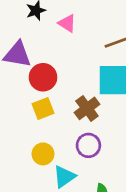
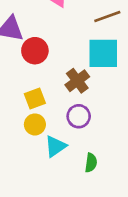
yellow square: (43, 108) -> (35, 98), moved

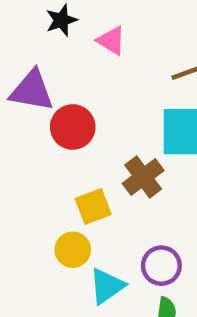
yellow square: (35, 98) -> (93, 207), moved
purple circle: (79, 116) -> (161, 266), moved

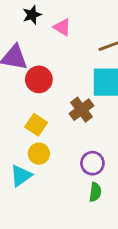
yellow square: (93, 207) -> (36, 125), moved, turned -35
cyan triangle: (107, 286) -> (21, 176), moved

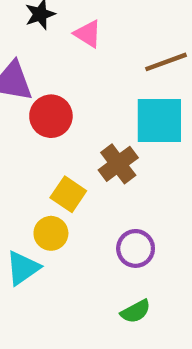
yellow square: (36, 125) -> (68, 194), moved
green semicircle: (95, 192) -> (136, 311), moved, turned 54

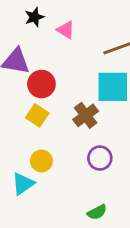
yellow square: (68, 194) -> (37, 115), moved
purple circle: (136, 248) -> (100, 158), moved

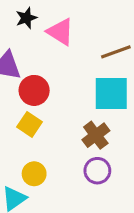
pink triangle: (66, 30) -> (60, 32), size x1.4
brown cross: (86, 115) -> (96, 135), moved

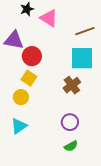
purple circle: (97, 171) -> (70, 122), moved
yellow circle: (34, 174) -> (21, 97), moved

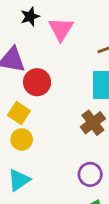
pink triangle: (49, 18) -> (61, 29), turned 30
yellow square: (29, 78) -> (19, 113), moved

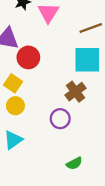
purple circle: (90, 174) -> (60, 119), moved

